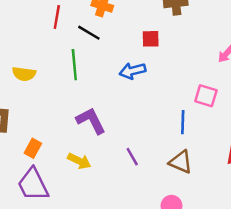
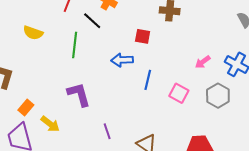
yellow semicircle: (24, 74) -> (33, 33), moved
blue line: (183, 122) -> (148, 80), moved
yellow arrow: (79, 161) -> (50, 124), moved

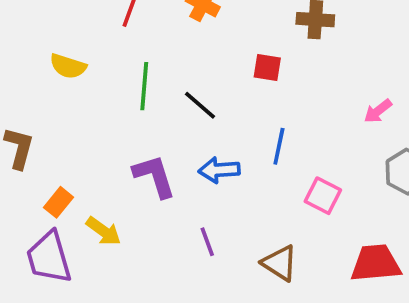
black line: (92, 21) -> (200, 105), moved
blue arrow: (122, 60) -> (219, 170), moved
pink square: (179, 93) -> (323, 196), moved

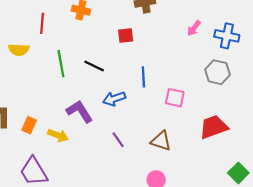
yellow semicircle: (68, 66) -> (19, 50), moved
pink arrow: (378, 111) -> (194, 28), moved
orange rectangle: (59, 202) -> (29, 125), moved
yellow arrow: (103, 231) -> (58, 135), moved

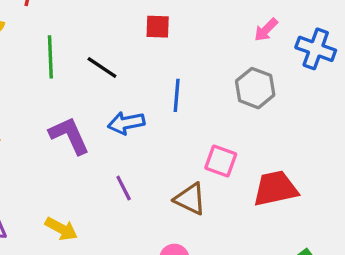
gray hexagon: (217, 72) -> (255, 88), moved
pink square: (175, 98) -> (221, 161), moved
yellow arrow: (58, 135) -> (61, 229), moved

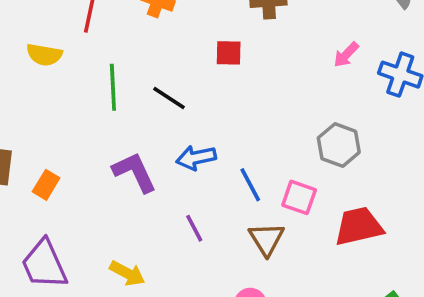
gray hexagon: (255, 88) -> (339, 145), moved
blue line: (177, 95) -> (250, 185), moved, turned -32
brown triangle: (190, 199) -> (267, 239), turned 33

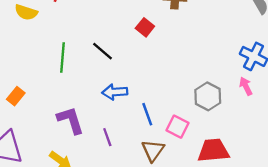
red square: (229, 53) -> (145, 27), turned 30
pink arrow: (346, 55) -> (246, 86), moved, turned 102
green line: (113, 87) -> (63, 58), moved
purple L-shape: (135, 172) -> (71, 120), moved

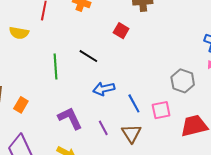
pink square: (178, 127) -> (161, 110), turned -30
brown triangle: (153, 150) -> (131, 133), moved

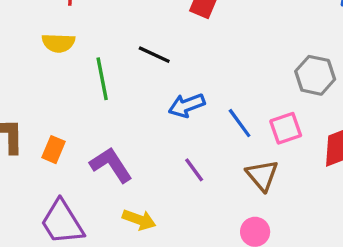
yellow semicircle: (19, 33) -> (58, 43), moved
purple L-shape: (70, 118) -> (111, 165), moved
brown triangle: (131, 133) -> (262, 175), moved

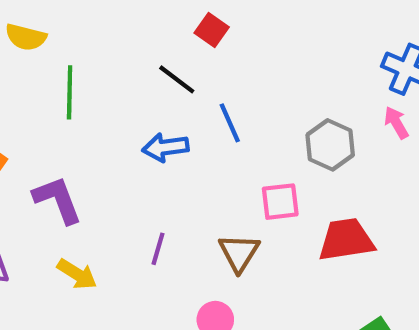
black line: (154, 55) -> (177, 79), moved
blue line: (240, 123) -> (230, 123), moved
purple line: (194, 170) -> (158, 249), moved, turned 40

